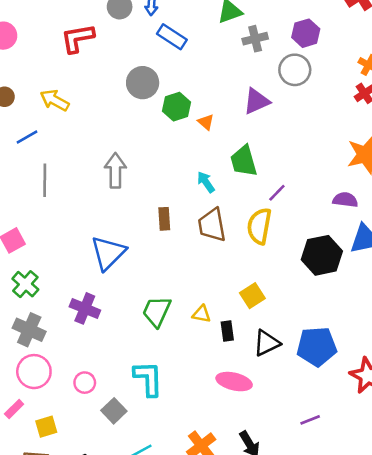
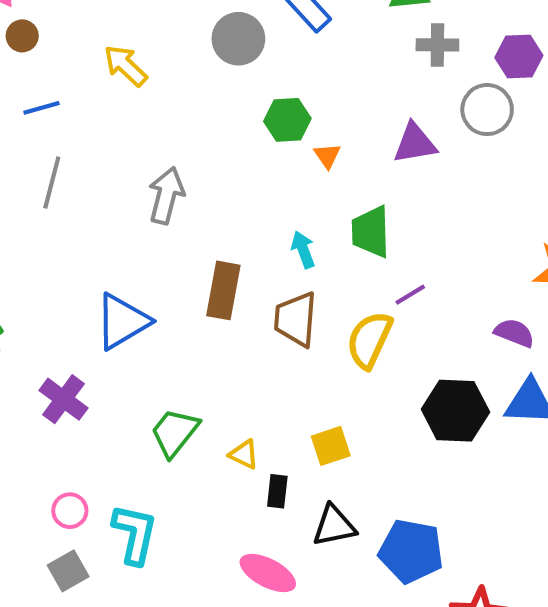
gray circle: (143, 83) -> (238, 39), moved
yellow arrow: (55, 100) -> (126, 66), moved
brown rectangle: (164, 219) -> (223, 290), size x1.5
pink circle: (85, 383) -> (70, 511), moved

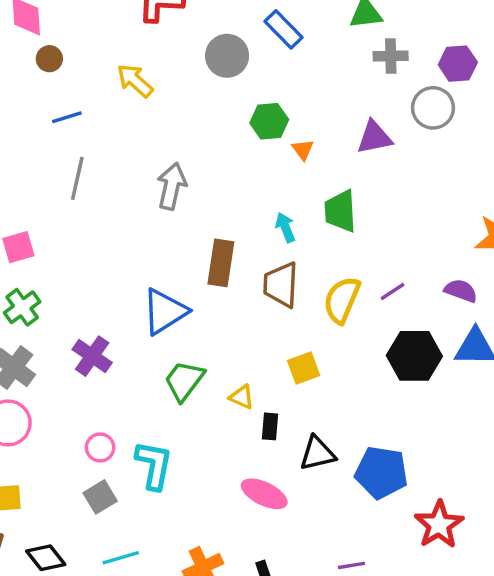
purple line: (410, 295) -> (392, 292), moved
blue triangle: (122, 321) -> (165, 311), moved
yellow square: (331, 446) -> (304, 368), moved

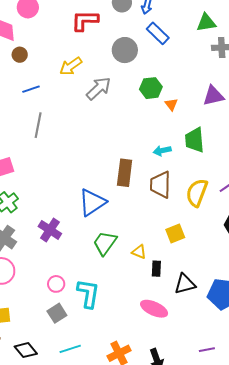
yellow arrow: (135, 81) -> (71, 66), turned -75
gray arrow: (172, 186) -> (98, 88), moved, turned 36
cyan arrow: (285, 227) -> (162, 151), turned -78

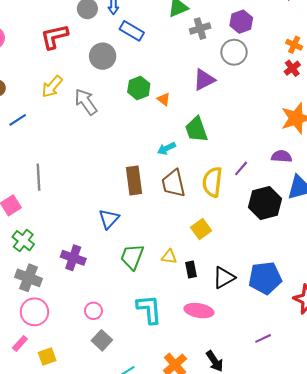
gray arrow: (98, 88) -> (86, 102), turned -68
gray line: (38, 125) -> (39, 177), moved
blue triangle: (92, 202) -> (109, 219), size x0.7
cyan L-shape: (88, 293) -> (149, 309), moved

